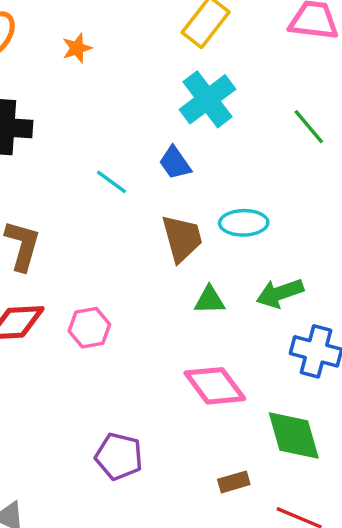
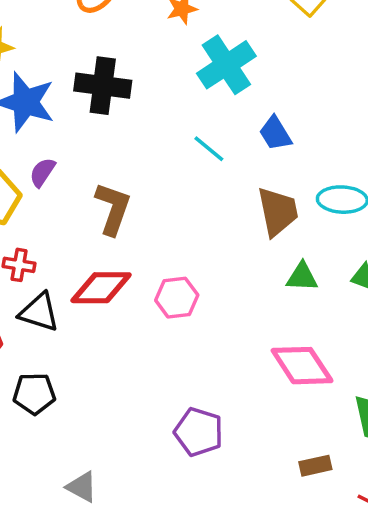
cyan cross: (207, 99) -> (226, 65), moved

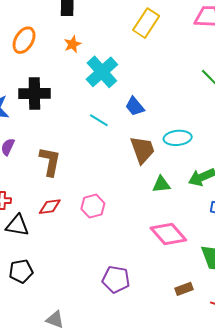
red diamond: (101, 288) -> (50, 207), size x0.7

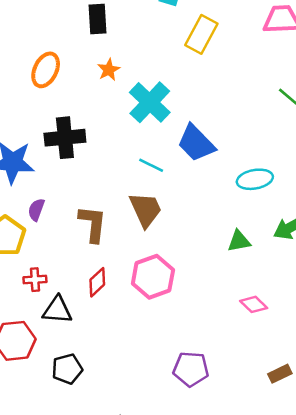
blue trapezoid: (135, 106) -> (196, 143), size x1.5
brown trapezoid: (142, 150) -> (146, 210), moved
pink hexagon: (93, 206) -> (153, 277), size x1.4
red diamond: (50, 207) -> (97, 282), turned -30
pink diamond: (168, 234) -> (254, 304), size x0.6

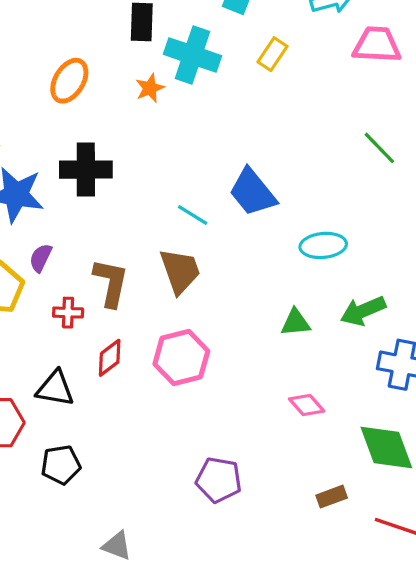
yellow rectangle: (201, 34) -> (272, 54), size x0.7
cyan cross: (150, 102) -> (192, 55), moved, turned -30
red cross: (35, 280) -> (68, 313), moved

